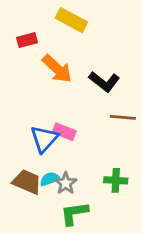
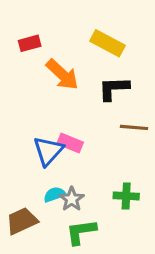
yellow rectangle: (71, 20) -> (108, 43), moved
black L-shape: (104, 82) -> (114, 88), turned 140
brown trapezoid: (27, 182) -> (22, 221), moved, turned -48

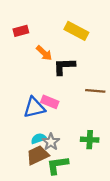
orange arrow: (62, 74) -> (44, 53), size x0.7
black L-shape: (114, 88) -> (64, 66), moved
blue triangle: (48, 151) -> (34, 107), turned 35
brown trapezoid: (22, 221) -> (38, 155), moved

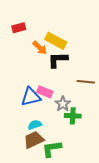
yellow rectangle: (76, 31) -> (56, 41), moved
green cross: (90, 140) -> (73, 116), moved
gray star: (51, 142) -> (63, 104), moved

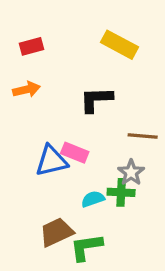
yellow rectangle: (56, 41) -> (119, 45), moved
orange arrow: (40, 48) -> (27, 89), moved, turned -56
gray star: (63, 104) -> (131, 172), moved
cyan semicircle: (35, 125) -> (93, 199), moved

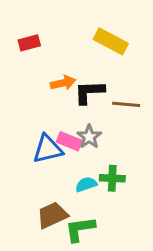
orange arrow: (27, 89) -> (63, 83), moved
brown line: (143, 136) -> (126, 104), moved
gray star: (131, 172) -> (89, 137), moved

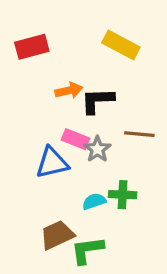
red rectangle: (29, 43) -> (32, 47), size x1.4
brown line: (126, 104) -> (139, 134), moved
pink rectangle: (69, 141) -> (76, 139), moved

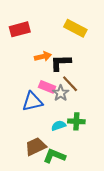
brown line: (139, 134) -> (70, 84), moved, turned 42
green L-shape: (87, 250) -> (54, 156), turned 30

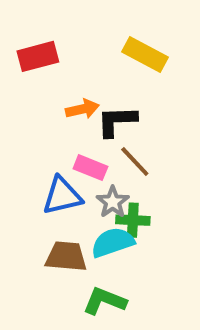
gray star: (61, 93) -> (113, 202), moved
green cross: (76, 121) -> (133, 220), moved
cyan semicircle: (59, 126) -> (113, 242), size x1.5
brown trapezoid: (36, 147) -> (66, 256), moved, turned 30

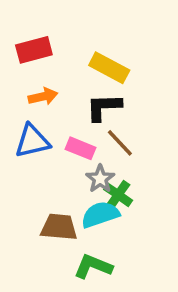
yellow rectangle: (145, 54) -> (109, 68), moved
orange arrow: (82, 109) -> (43, 96), moved
blue triangle: (62, 196) -> (32, 141), moved
green cross: (133, 220) -> (118, 195), turned 32

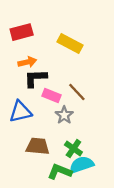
black L-shape: (104, 107) -> (35, 78), moved
blue triangle: (32, 141) -> (20, 112), moved
green cross: (118, 195) -> (73, 149), moved
cyan semicircle: (100, 215) -> (82, 165), moved

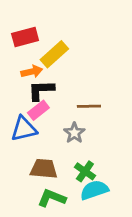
yellow rectangle: (70, 44) -> (54, 54), moved, turned -70
brown line: (77, 92) -> (89, 106), turned -48
pink rectangle: (52, 95) -> (38, 110), moved, turned -60
green L-shape: (60, 172) -> (52, 198), moved

